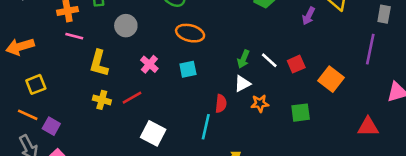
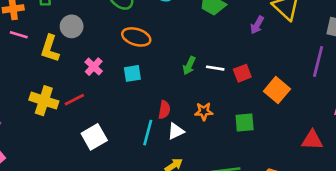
white line: (269, 60) -> (215, 68), turned -36
yellow L-shape: (99, 63) -> (50, 48), moved
white triangle: (242, 84) -> (176, 131), moved
yellow cross: (102, 100) -> (44, 101), size x1.5
white square: (153, 133) -> (94, 137), turned 30

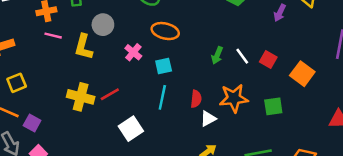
pink cross: (94, 67) -> (133, 52), moved
white line: (215, 68) -> (242, 56), turned 48
red square: (242, 73) -> (268, 60), turned -36
orange star: (204, 111) -> (234, 98), size x1.6
cyan line: (148, 133) -> (162, 97), moved

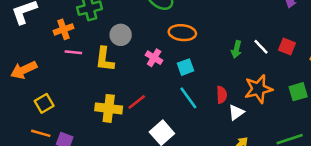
cyan line: (162, 97) -> (188, 98), turned -40

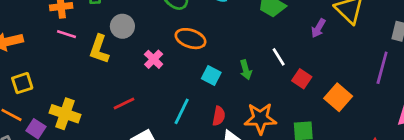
white line: (261, 47) -> (279, 57), moved
green arrow: (236, 49) -> (246, 70), turned -42
cyan square: (185, 67) -> (211, 75), moved, turned 35
cyan line: (188, 98) -> (182, 111), turned 50
yellow cross: (109, 108) -> (65, 114), moved

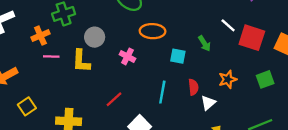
red square: (302, 79) -> (252, 38), size x1.6
orange star: (260, 118) -> (228, 79), size x0.7

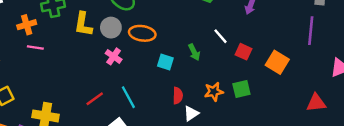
gray circle: (95, 37) -> (111, 28), moved
red square: (252, 38) -> (244, 52), size x0.6
yellow L-shape: (81, 61) -> (83, 24), moved
green square: (265, 79) -> (241, 89), moved
cyan line: (162, 92) -> (128, 97), moved, turned -45

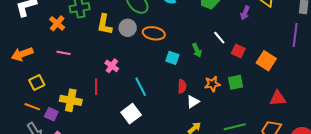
orange cross: (27, 25) -> (57, 23), turned -35
pink line: (35, 47) -> (64, 53), moved
pink cross: (114, 56) -> (112, 66), moved
red line: (95, 99) -> (96, 87), moved, turned -56
red triangle: (316, 103) -> (278, 98), moved

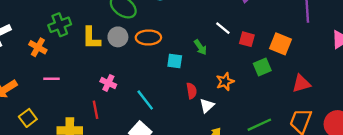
green square: (236, 82) -> (262, 67), moved

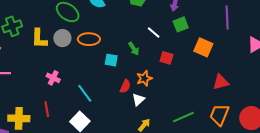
red square: (247, 39) -> (166, 58), moved
green square: (262, 67) -> (181, 24), moved
orange star: (225, 82) -> (144, 78), moved
red semicircle: (192, 91) -> (125, 86), turned 32
red line: (95, 110) -> (47, 109), moved

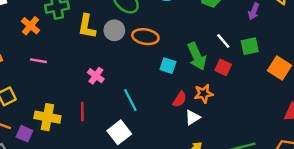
green square: (181, 24) -> (250, 46), moved
green arrow: (134, 49) -> (197, 56), size x1.6
red square: (166, 58) -> (223, 67), moved

